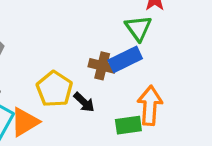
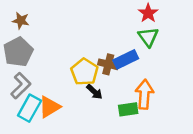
green triangle: (138, 28) -> (148, 37), moved
yellow pentagon: (54, 89) -> (84, 72), moved

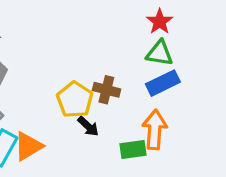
green triangle: (148, 37) -> (160, 53), turned -45
blue rectangle: (126, 59) -> (163, 83), moved

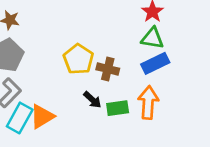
yellow pentagon: (75, 100) -> (78, 59), moved
green rectangle: (133, 150) -> (118, 108), moved

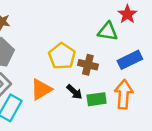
green triangle: (152, 38) -> (108, 31), moved
orange triangle: (42, 117) -> (41, 89), moved

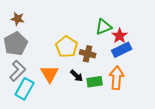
red star: (127, 14) -> (120, 36), moved
green triangle: (108, 31) -> (104, 27), turned -30
orange triangle: (41, 89) -> (50, 74), turned -30

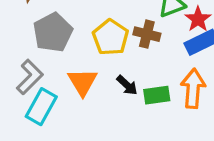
gray pentagon: (16, 44) -> (53, 32), moved
brown cross: (88, 54) -> (147, 34), moved

